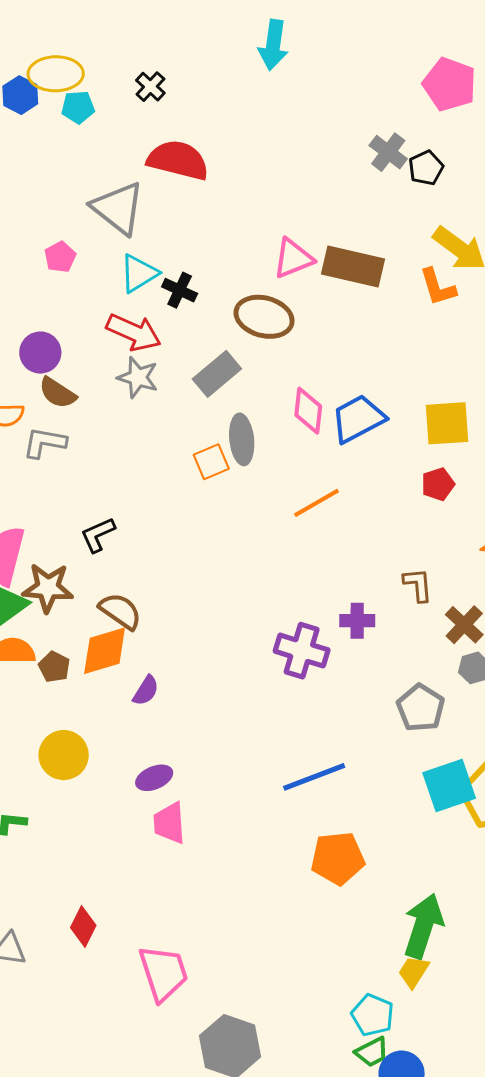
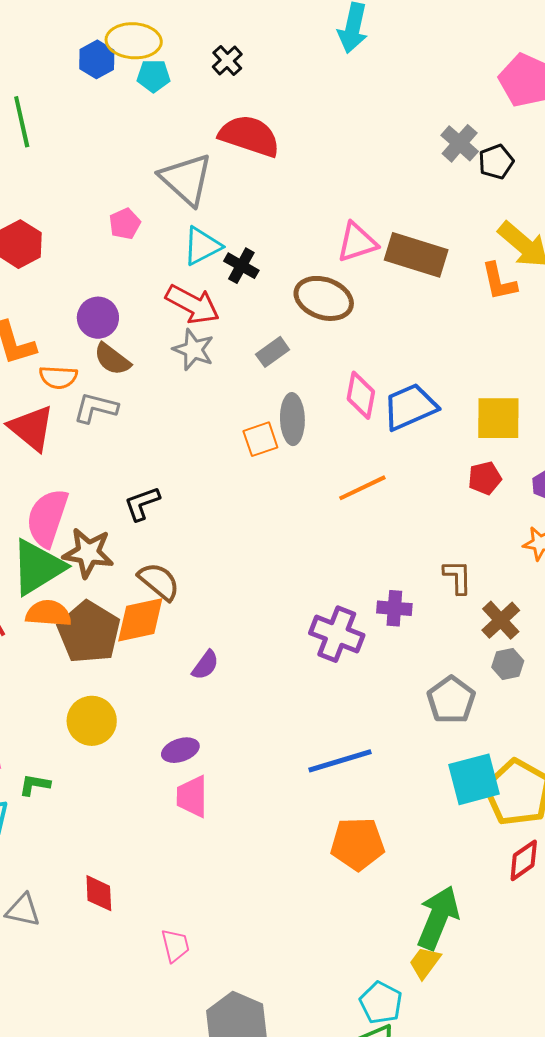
gray rectangle: (217, 374) -> (273, 352), size x0.7
brown pentagon: (54, 667) -> (89, 632), size x2.0
purple semicircle: (146, 691) -> (205, 665), moved
red diamond: (83, 926) -> (99, 893), turned -33
pink trapezoid: (163, 973) -> (175, 945), size x0.6

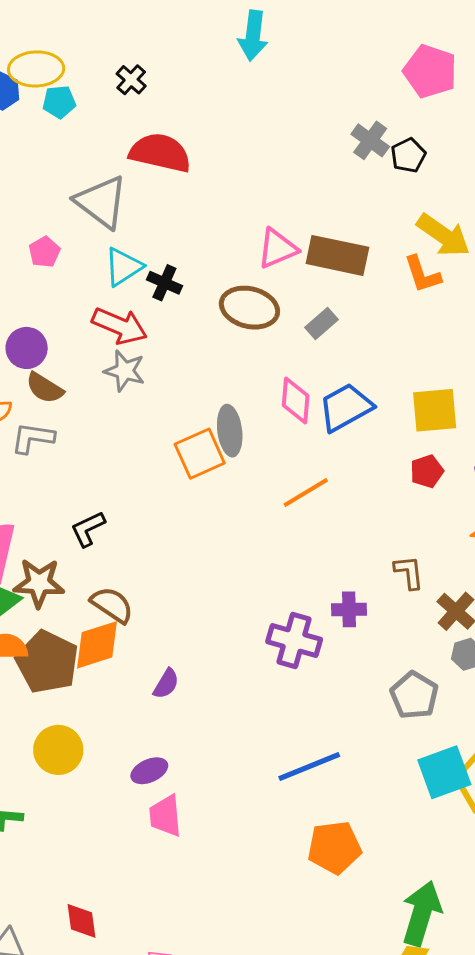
gray rectangle: (273, 352) -> (322, 323), moved
orange square: (260, 439) -> (200, 454), size x1.4

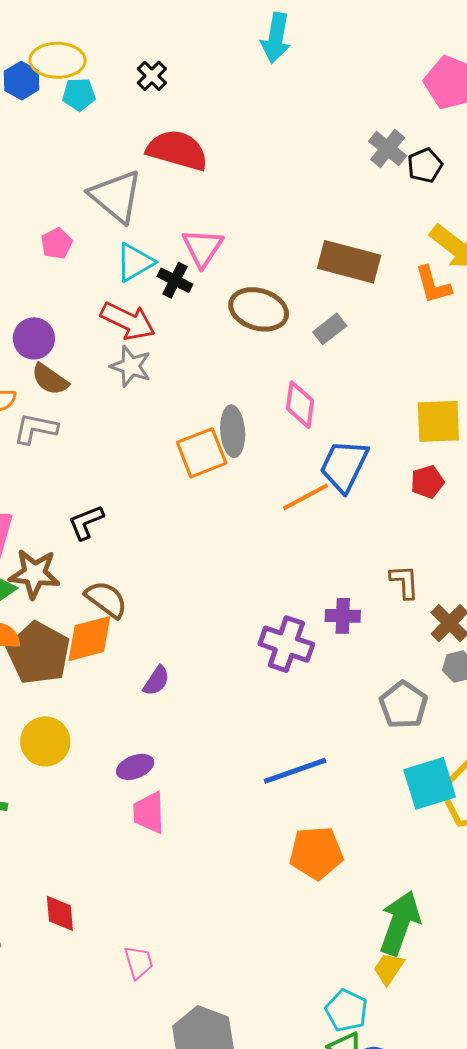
pink triangle: (277, 249) -> (203, 248), moved, turned -36
blue trapezoid: (346, 407) -> (344, 466), moved, turned -38

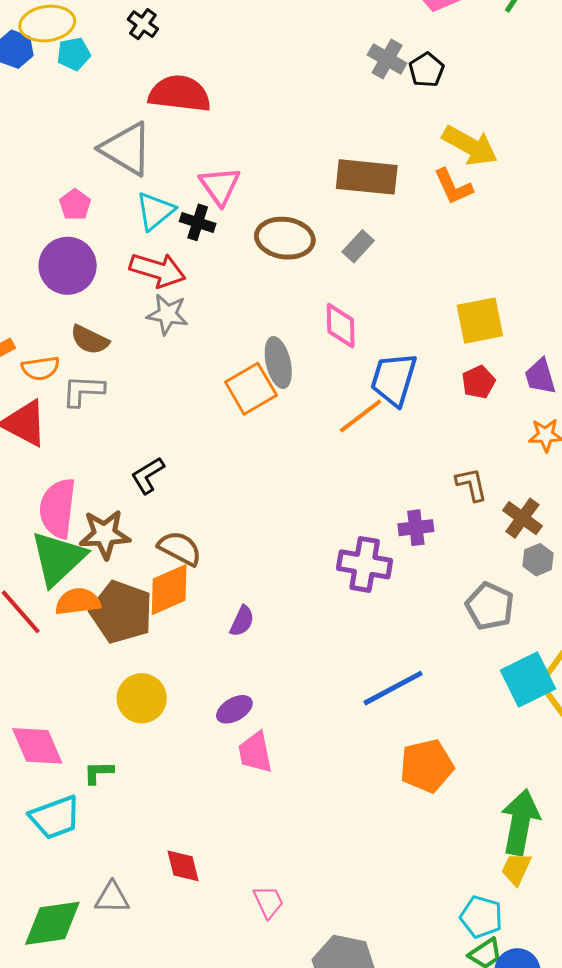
purple circle: (34, 338) -> (68, 266), moved, size x1.4

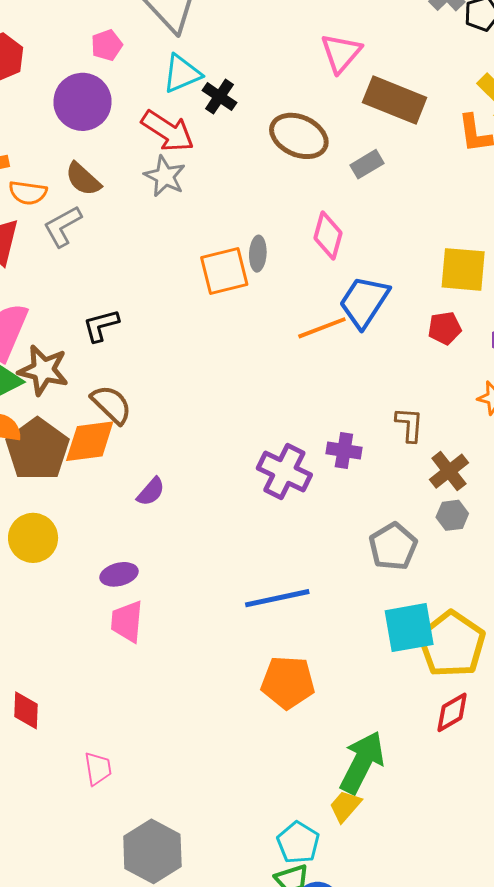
pink triangle: (220, 186) -> (341, 53), moved
gray ellipse: (278, 363) -> (258, 254), size x0.7
gray L-shape: (83, 391) -> (63, 226), turned -48

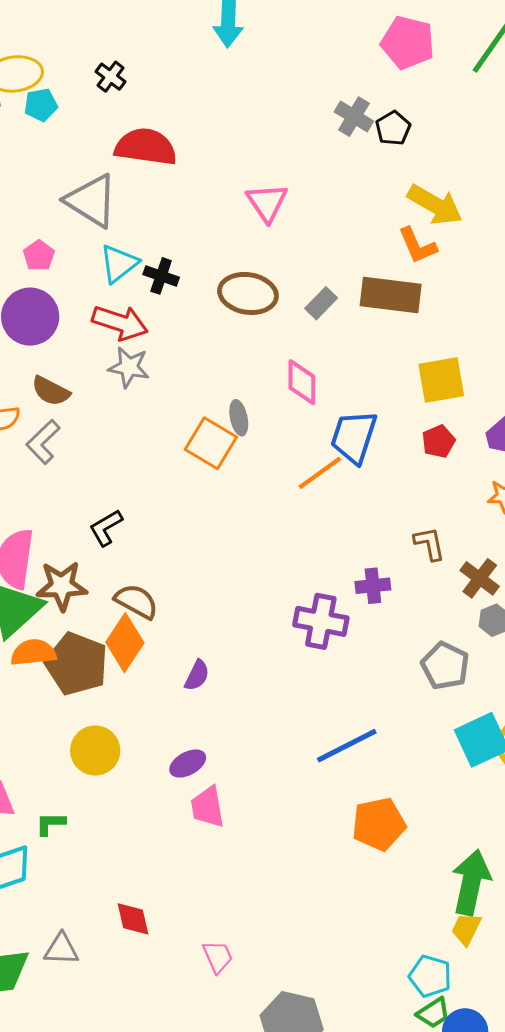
brown rectangle: (395, 100) -> (391, 295), moved
orange square: (224, 271) -> (211, 443), turned -30
orange diamond: (90, 441) -> (125, 643), turned -34

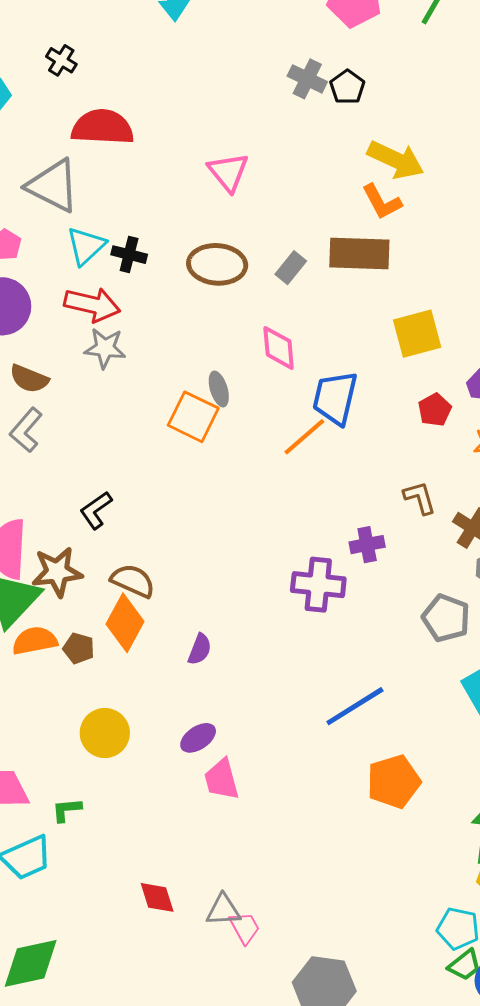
red pentagon: (439, 441) -> (435, 410), moved
brown pentagon: (77, 664) -> (79, 648), size x0.5
gray triangle: (61, 949) -> (223, 910), moved

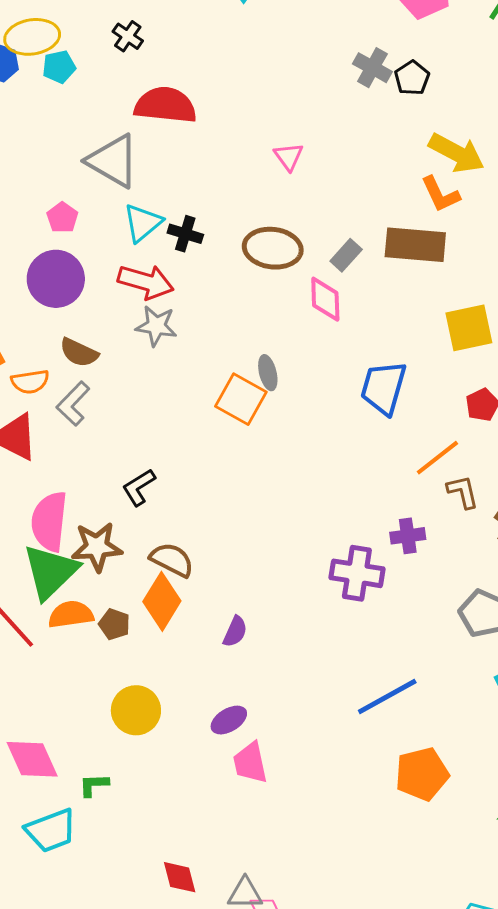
pink triangle: (228, 172) -> (289, 157), size x0.7
pink diamond: (279, 348) -> (325, 299), moved
orange line: (304, 437) -> (437, 458), moved

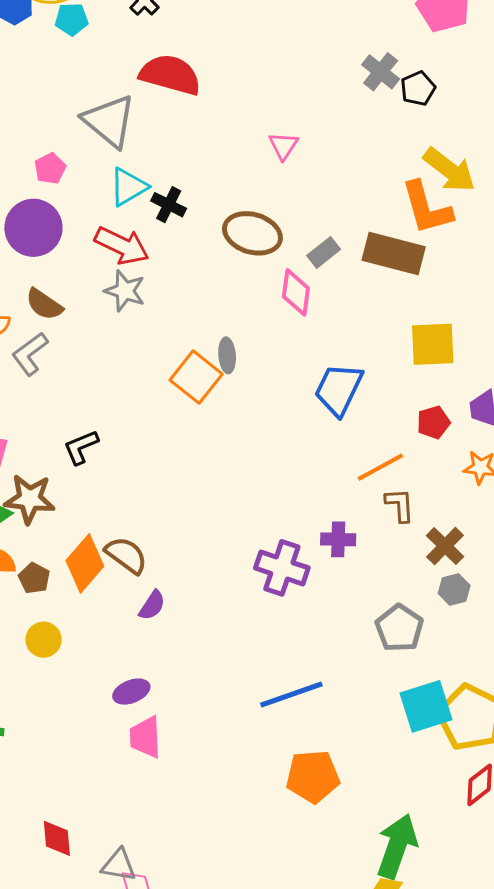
orange L-shape: (440, 194) -> (427, 208), size x1.4
brown semicircle: (172, 560) -> (126, 555), moved
yellow circle: (136, 710) -> (44, 640), moved, size x0.7

